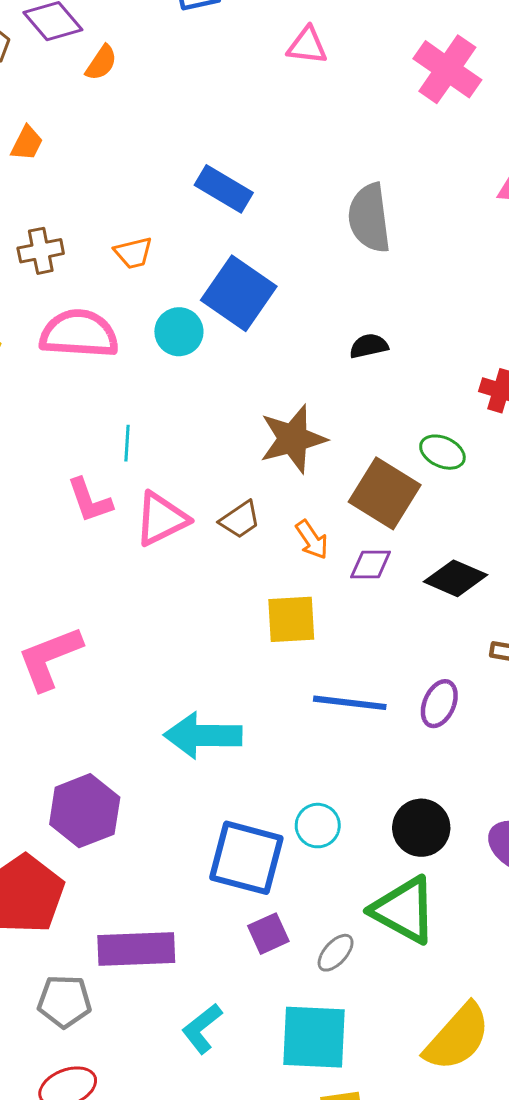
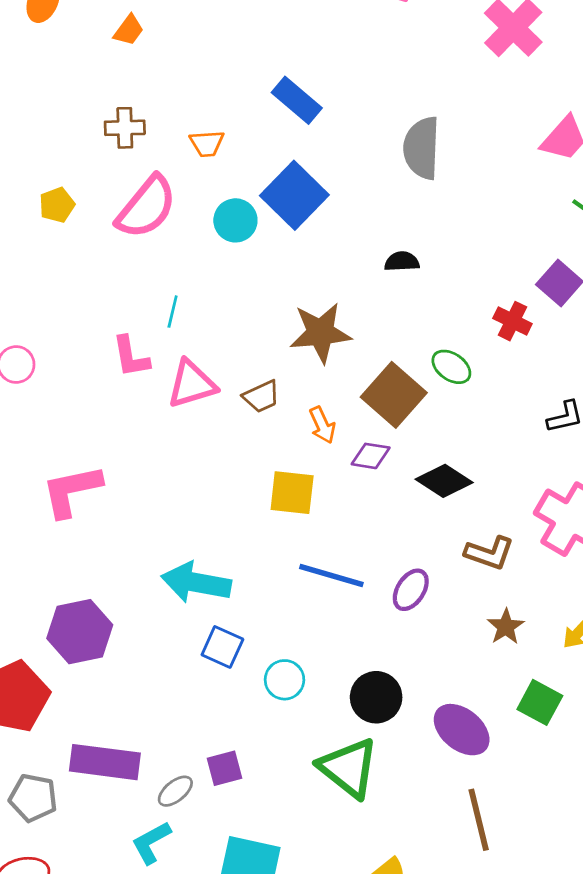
pink semicircle: (79, 334) -> (146, 207), turned 116
blue square: (246, 858) -> (222, 647), moved, size x0.6
gray ellipse: (336, 953) -> (175, 791), moved

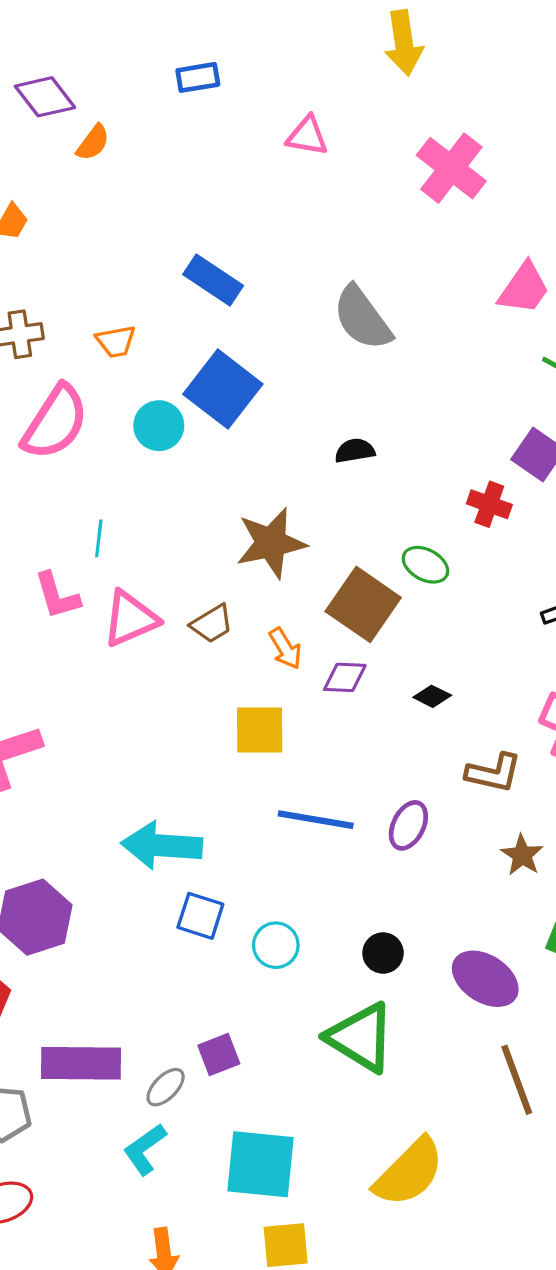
gray semicircle: (422, 148) -> (362, 318), turned -32
black diamond: (444, 481) -> (432, 696), size x0.6
black circle: (376, 697) -> (383, 953), size x0.7

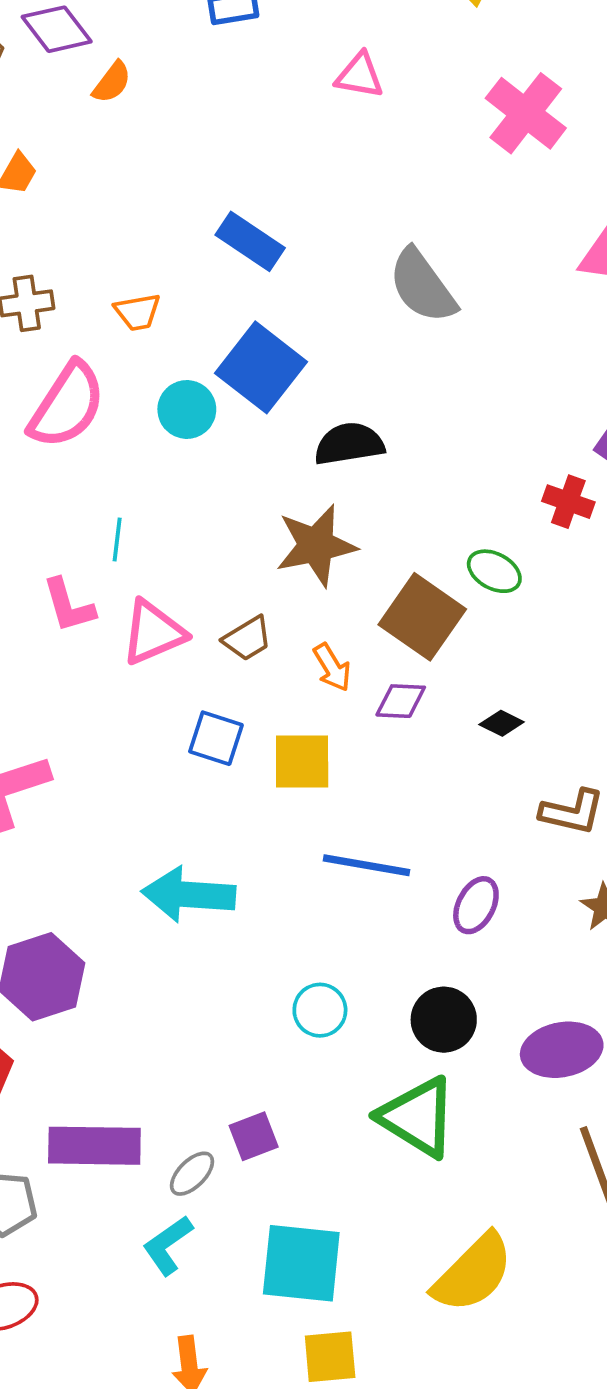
black semicircle: (355, 451) -> (349, 444), moved, size x1.5
purple ellipse: (408, 825) -> (476, 905), moved
blue square: (200, 916) -> (216, 738), moved
black circle: (383, 953) -> (444, 1020), size x1.4
purple ellipse: (485, 979) -> (562, 1050), turned -44

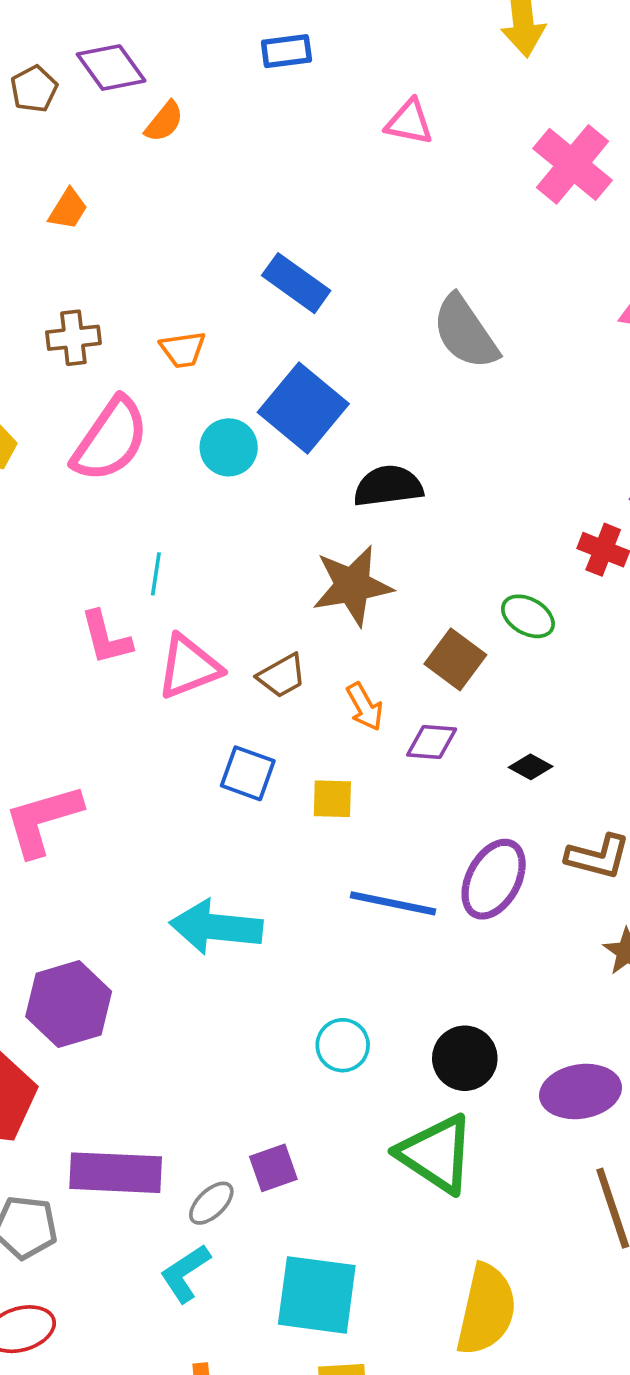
brown square: (422, 617) -> (455, 659), size x0.7
yellow square: (302, 761) -> (332, 799), size x0.7
purple ellipse: (476, 905) -> (494, 879), moved, size x1.4
yellow semicircle: (473, 1273) -> (486, 1310), turned -34

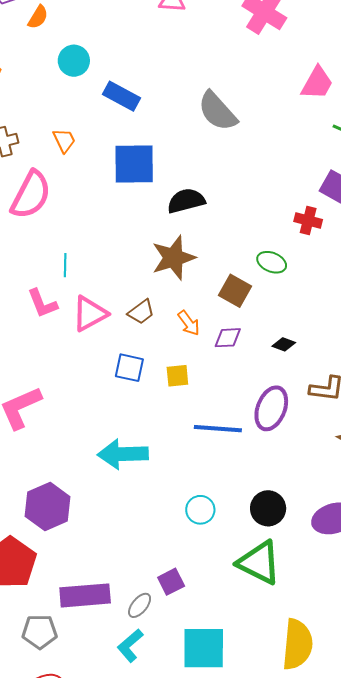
orange trapezoid: (183, 349) -> (64, 140), turned -100
blue square: (303, 408) -> (134, 164), turned -33
cyan circle: (229, 447) -> (74, 61), moved

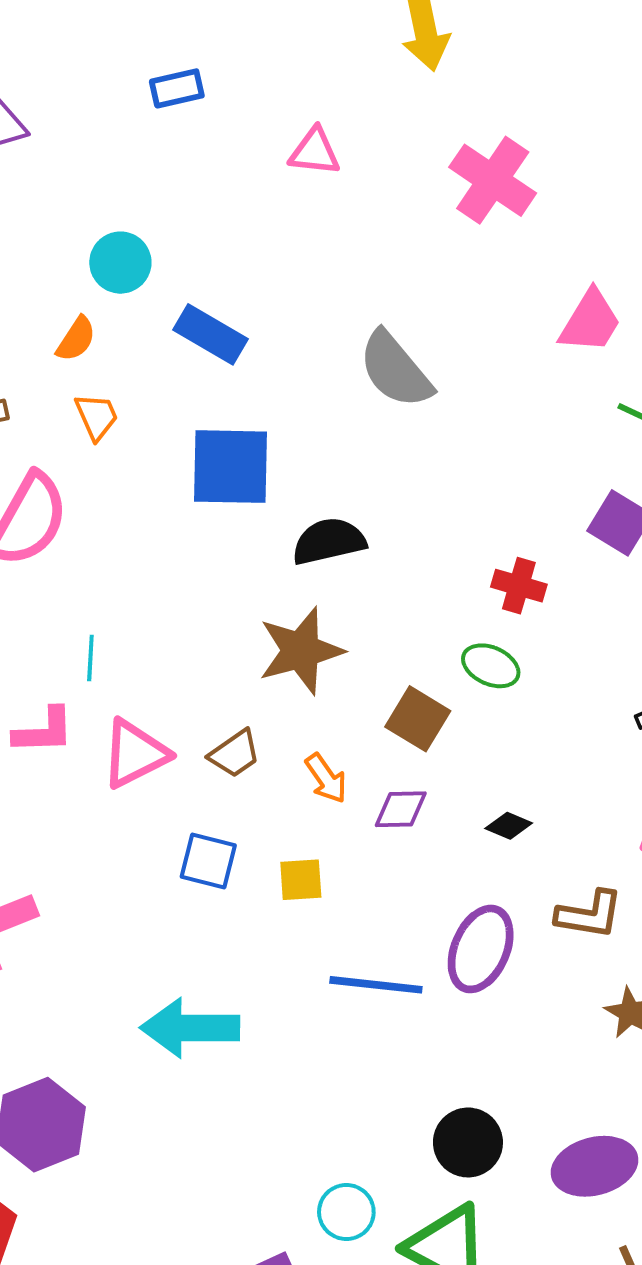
orange semicircle: (38, 17) -> (76, 339), moved
red cross: (308, 220) -> (519, 586), moved
pink L-shape: (42, 303) -> (44, 731), turned -72
cyan circle: (200, 510) -> (346, 1212), moved

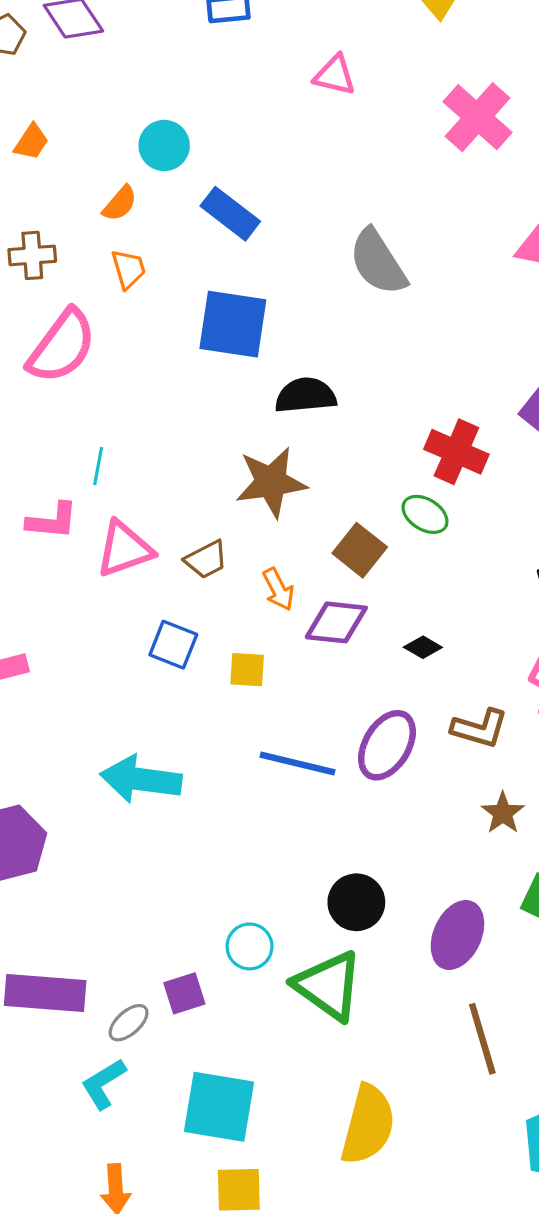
red cross: (519, 586) -> (456, 452), size x1.4
purple diamond: (401, 809) -> (336, 622), size x1.4
purple ellipse: (595, 1166) -> (457, 935), turned -58

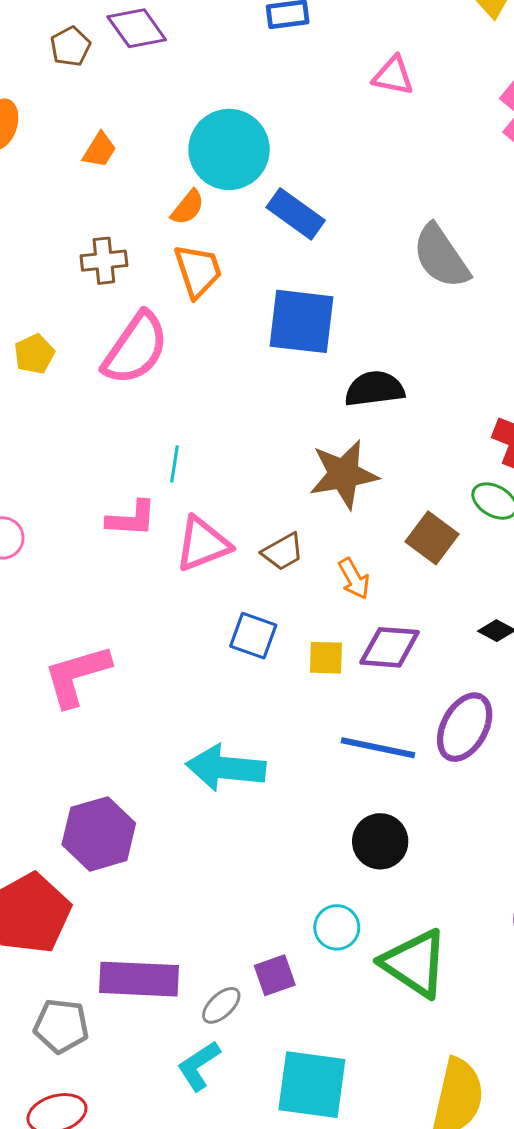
cyan circle: (164, 145) -> (229, 149), size x1.6
orange trapezoid: (128, 269) -> (198, 271), size x1.4
purple diamond: (336, 622) -> (390, 647), moved
black circle: (356, 902) -> (380, 841), moved

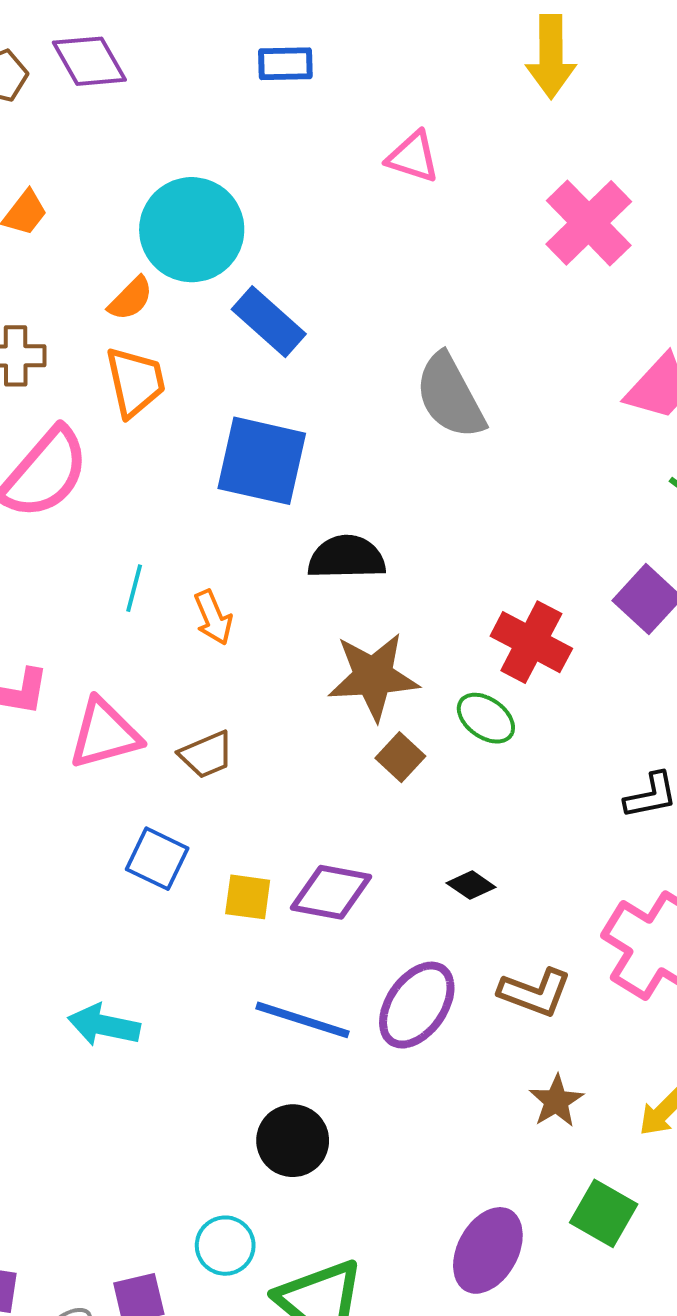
cyan line: (175, 464) -> (134, 588), moved
brown star: (344, 474) -> (373, 676), moved
brown square: (432, 538) -> (400, 757), size x0.7
orange arrow: (354, 578) -> (213, 618), moved
cyan arrow: (226, 768) -> (104, 1025), size x0.7

